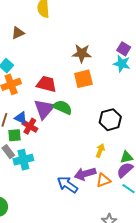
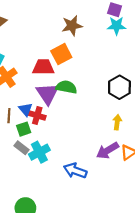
orange square: (83, 79) -> (61, 54), moved
blue triangle: (21, 118) -> (26, 109), turned 40
blue arrow: (67, 185) -> (75, 171), moved

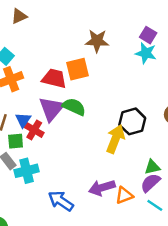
yellow arrow: (117, 122) -> (115, 139), moved, size x1.6

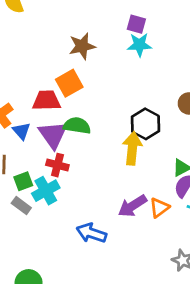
blue triangle: (23, 120) -> (22, 131), moved
red cross: (34, 130) -> (57, 165), moved
cyan cross: (27, 171) -> (46, 191), moved

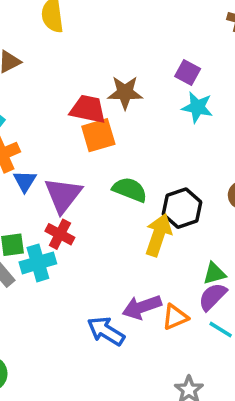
purple square: (136, 24) -> (188, 72), moved
red trapezoid: (47, 101) -> (88, 109), moved
green semicircle: (77, 126) -> (130, 190), moved
blue arrow: (91, 233) -> (106, 331), moved

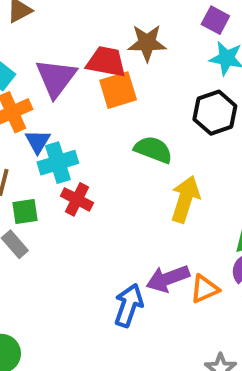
purple triangle: (63, 195) -> (56, 78), moved
black hexagon: (182, 208) -> (215, 113), moved
cyan cross: (38, 263) -> (58, 163), moved
blue arrow: (106, 331) -> (129, 305), turned 78

